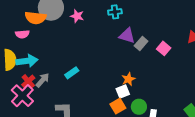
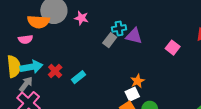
cyan cross: (115, 12) -> (119, 28), moved
gray rectangle: (141, 43) -> (110, 40), moved
gray arrow: (43, 80) -> (26, 84), moved
red cross: (28, 81) -> (55, 71), moved

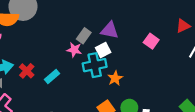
pink star: (81, 18) -> (74, 50), moved
cyan cross: (119, 28) -> (95, 65), moved, size x1.5
white square: (132, 94) -> (103, 50), moved

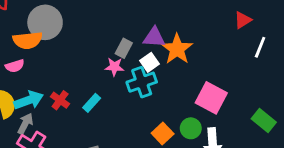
pink square: (151, 41) -> (211, 98), moved, size x1.6
orange star: (115, 78) -> (177, 49), moved, size x1.6

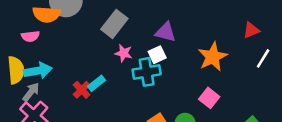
gray rectangle: (124, 48) -> (114, 24), moved, size x1.5
orange star: (177, 49) -> (213, 57), moved
pink square: (211, 98) -> (209, 98), size x0.7
red cross: (60, 100) -> (82, 90), moved

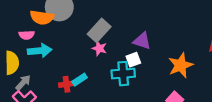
pink star: (124, 53) -> (99, 48), moved
cyan arrow: (38, 71) -> (40, 51), moved
red cross: (82, 90) -> (67, 84), turned 32

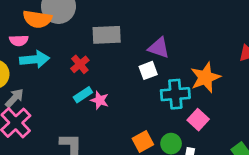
gray rectangle: (99, 30) -> (107, 35), turned 45
pink star: (99, 48) -> (100, 100), moved
cyan cross: (123, 74) -> (175, 94), moved
red cross: (67, 84) -> (80, 64), moved, turned -32

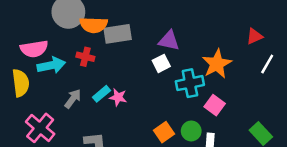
orange semicircle: (37, 19) -> (94, 25), moved
pink semicircle: (19, 40) -> (34, 49), size x1.5
red cross: (80, 64) -> (85, 57), moved, turned -30
gray arrow: (14, 98) -> (73, 99), moved

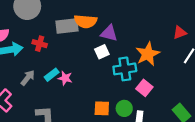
orange semicircle: (94, 25) -> (86, 21), moved
orange square: (164, 132) -> (102, 108), turned 35

